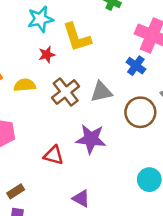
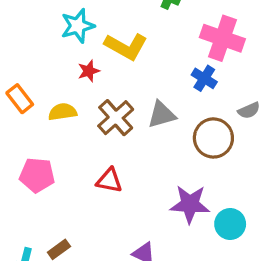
yellow L-shape: (77, 37) -> (126, 46), turned -40
purple star: (91, 139) -> (190, 204), moved
red triangle: (53, 155) -> (109, 180), moved

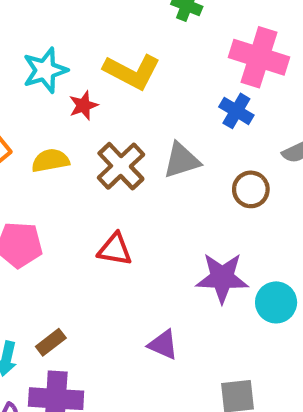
cyan star: (78, 26) -> (45, 70), moved
brown circle: (213, 138) -> (251, 189), size x0.7

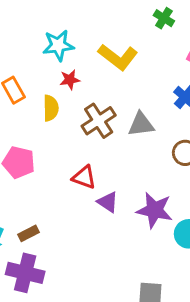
red star: (83, 105) -> (70, 80), moved
yellow semicircle: (50, 160) -> (51, 108), turned 90
purple triangle: (163, 345) -> (108, 202), moved

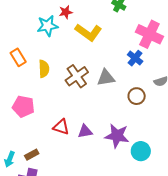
red star: (70, 80) -> (66, 12), moved
red triangle: (84, 177) -> (61, 127), moved
purple triangle: (108, 202) -> (85, 131), turned -42

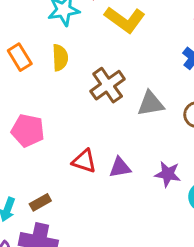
yellow semicircle: (44, 69) -> (60, 58), moved
gray triangle: (106, 78) -> (151, 104), moved
purple star: (117, 136) -> (168, 174), size x0.7

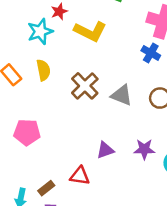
gray triangle: (151, 104) -> (122, 95), turned 40
red triangle: (84, 161) -> (80, 176), moved

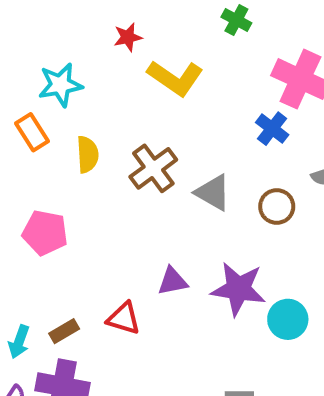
cyan star: (40, 31) -> (60, 85), moved
yellow semicircle: (43, 70) -> (88, 154), moved
purple star: (144, 149) -> (238, 289), size x1.5

